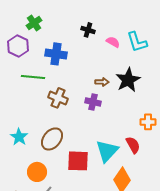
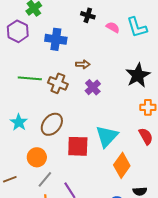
green line: (33, 77) -> (30, 78), moved
black star: (128, 80) -> (138, 75), moved
brown arrow: (102, 82) -> (83, 64), moved
purple cross: (93, 102) -> (93, 87), turned 35
red semicircle: (133, 145) -> (146, 136), moved

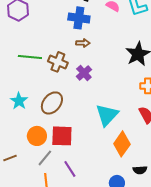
blue cross: (56, 39) -> (79, 18), moved
purple cross: (93, 87) -> (84, 73), moved
red square: (78, 146) -> (62, 136), moved

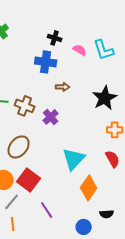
brown arrow: (83, 43) -> (63, 87), moved
red square: (62, 136) -> (29, 180), turned 35
purple line: (70, 169) -> (47, 210), moved

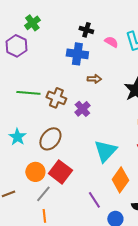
purple line: (47, 210) -> (94, 200), moved

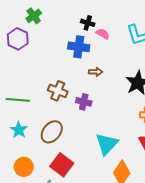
pink semicircle: (111, 42) -> (103, 34), moved
green line: (28, 93) -> (18, 100), moved
purple cross: (82, 109) -> (84, 102), turned -35
orange circle: (35, 172) -> (24, 167), moved

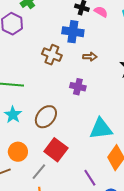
pink semicircle: (103, 34) -> (101, 12), moved
brown cross: (58, 91) -> (52, 55), moved
cyan triangle: (107, 144) -> (101, 129), turned 40

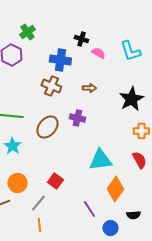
pink semicircle: (101, 12) -> (98, 53), moved
blue cross: (73, 32) -> (60, 60), moved
brown ellipse: (46, 117) -> (47, 127), moved
red square: (56, 150) -> (55, 181), size x0.7

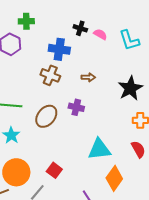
green cross: (27, 32) -> (26, 21), turned 35
pink semicircle: (98, 53) -> (100, 34), moved
orange circle: (17, 183) -> (16, 172), size x1.4

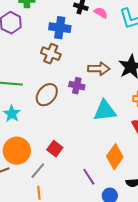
brown arrow: (88, 77) -> (99, 69), moved, size x1.5
cyan triangle: (99, 149) -> (105, 111), moved

